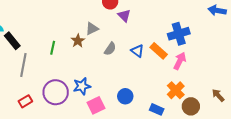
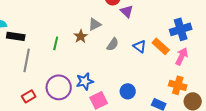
black rectangle: (12, 41) -> (16, 36), turned -42
orange cross: (176, 90) -> (178, 85), turned -30

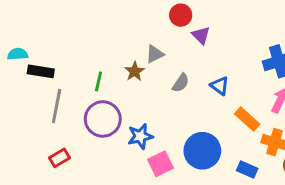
orange rectangle: (161, 46) -> (247, 119), moved
purple circle: (59, 87) -> (103, 119), moved
blue circle: (128, 91) -> (202, 151), size x1.6

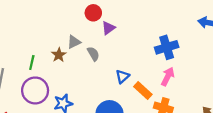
purple triangle: (201, 35) -> (108, 28), turned 40
gray semicircle: (181, 83) -> (93, 54), moved, turned -64
blue triangle: (220, 86) -> (122, 76), moved, turned 40

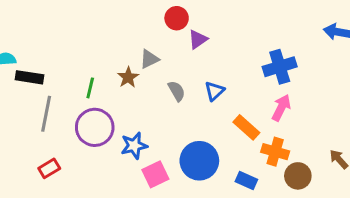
gray semicircle: (93, 54) -> (177, 91), moved
blue triangle: (122, 76) -> (214, 91), moved

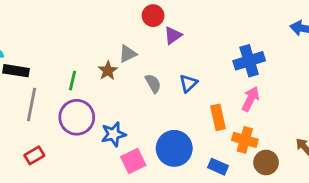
orange rectangle: (246, 127) -> (218, 117), turned 35

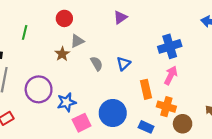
red circle: (153, 16) -> (64, 18), moved
purple triangle: (173, 35) -> (120, 17), moved
green line: (73, 81) -> (25, 32), moved

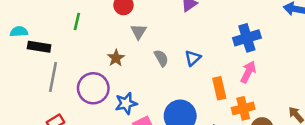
gray triangle: (77, 41) -> (139, 32), turned -32
brown star: (62, 54) -> (116, 58), moved
orange cross: (166, 107) -> (243, 108), turned -30

